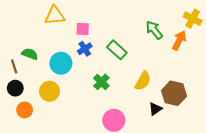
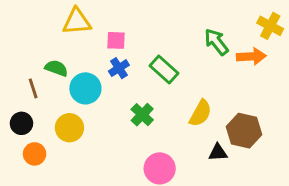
orange arrow: (179, 40) -> (251, 56), turned 60
green semicircle: (30, 54) -> (56, 68), moved
brown line: (14, 66) -> (33, 88), moved
black triangle: (155, 109) -> (218, 152), turned 32

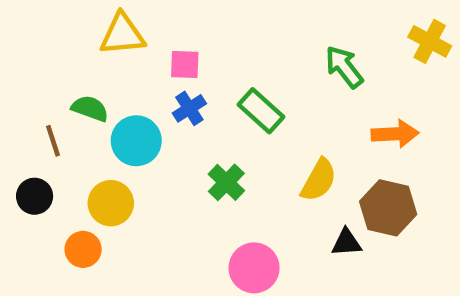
orange arrow: (251, 56) -> (395, 134), moved
orange circle: (35, 154) -> (83, 249), moved

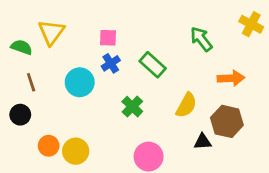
yellow triangle: (122, 34) -> (51, 32), moved, turned -48
green semicircle: (90, 108) -> (22, 47), moved
yellow circle: (111, 203) -> (76, 151), moved

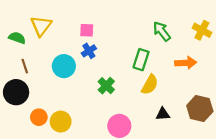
yellow cross: (251, 24) -> (202, 30), moved
green rectangle: (153, 65) -> (141, 60), moved, turned 66
black circle: (20, 115) -> (16, 92), size x1.5
brown hexagon: (227, 121) -> (200, 109), moved

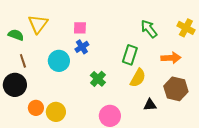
brown hexagon: (200, 109) -> (176, 89), moved

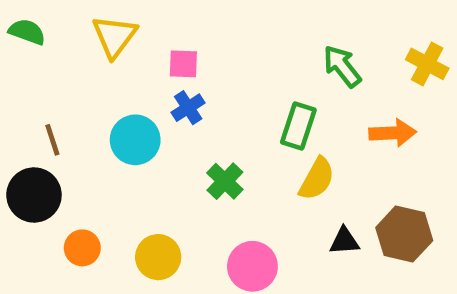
yellow triangle: (38, 24) -> (114, 36), moved
green semicircle: (16, 35) -> (27, 32), moved
brown hexagon: (176, 89) -> (404, 234), moved
yellow circle: (56, 112) -> (158, 257), moved

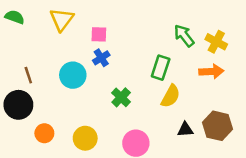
yellow cross: (427, 64) -> (216, 42), moved

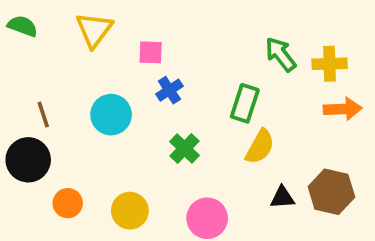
yellow cross: (216, 42) -> (330, 64), turned -30
blue cross: (101, 58) -> (169, 90), moved
orange arrow: (211, 71) -> (343, 109), moved

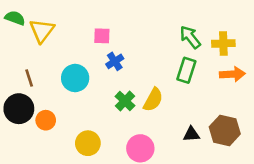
yellow triangle: (94, 30) -> (42, 31), moved
green rectangle: (245, 103) -> (186, 70), moved
yellow semicircle: (260, 147) -> (153, 100), moved
orange circle: (68, 203) -> (46, 120), moved

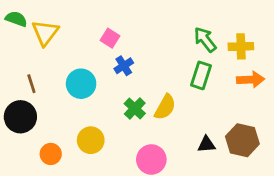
pink square: (102, 36) -> (110, 38), turned 30
orange circle: (46, 120) -> (51, 154), moved
yellow circle: (88, 143) -> (91, 140), moved

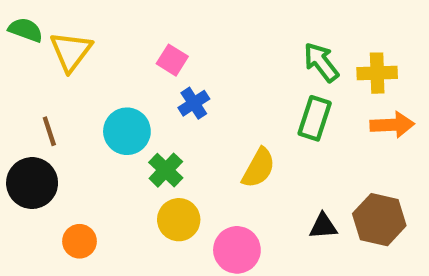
green cross: (135, 108) -> (166, 170), moved
yellow circle: (91, 140) -> (179, 220), moved

